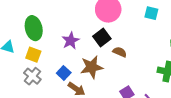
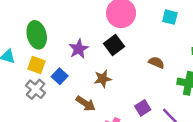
brown semicircle: (120, 52) -> (156, 62), moved
brown star: (92, 67) -> (103, 79), size x0.7
blue square: (64, 73) -> (60, 76), moved

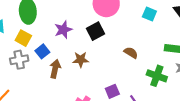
gray cross: (36, 89) -> (19, 60), turned 30
brown arrow: (86, 104) -> (55, 69), moved, turned -120

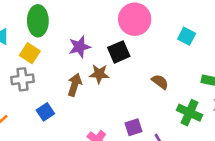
blue square: (42, 51) -> (45, 112), moved
brown star: (81, 60) -> (99, 74), moved
brown arrow: (55, 69) -> (75, 85), moved

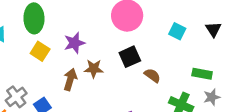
black square: (119, 52) -> (130, 57), moved
yellow square: (30, 53) -> (40, 51), moved
gray cross: (23, 79) -> (16, 97), moved, turned -30

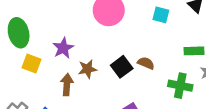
black square: (130, 57) -> (122, 67), moved

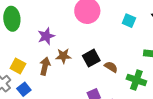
yellow square: (31, 63) -> (18, 66), moved
brown semicircle: (146, 63) -> (111, 67), moved

